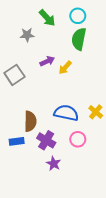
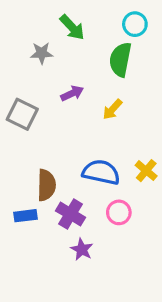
cyan circle: (78, 16) -> (135, 24), moved
yellow arrow: (65, 68) -> (112, 109), moved
gray square: (14, 75) -> (22, 114), turned -30

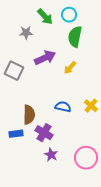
cyan circle: (135, 24) -> (69, 15), moved
purple arrow: (72, 93) -> (45, 58), size x1.5
blue semicircle: (101, 172) -> (63, 107), size x0.7
pink circle: (119, 212) -> (86, 158), moved, size x1.5

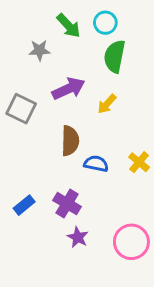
brown semicircle: (29, 115) -> (70, 141), moved
blue rectangle: (16, 134) -> (24, 205), turned -32

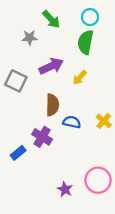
cyan circle: (105, 23) -> (90, 17), moved
purple cross: (67, 204) -> (42, 137), moved
purple star: (78, 237) -> (65, 189), moved

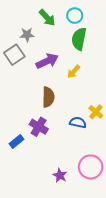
cyan circle: (90, 17) -> (75, 16), moved
gray square: (16, 81) -> (14, 55), moved, turned 30
blue semicircle: (72, 122) -> (78, 122), moved

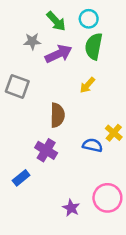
gray square: (14, 55) -> (17, 86), moved, turned -36
purple arrow: (47, 61) -> (59, 54), moved
blue rectangle: (16, 142) -> (21, 178), moved

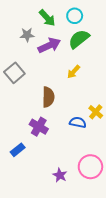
green semicircle: (94, 46) -> (79, 39), turned 40
gray square: (17, 86) -> (14, 73), turned 30

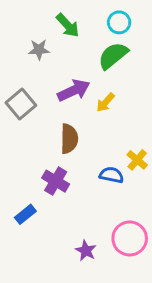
cyan circle: (75, 16) -> (119, 22), moved
purple arrow: (49, 45) -> (74, 90), moved

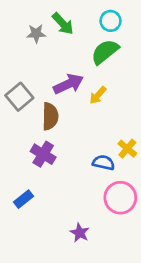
gray star: (39, 50) -> (36, 34), moved
brown semicircle: (69, 139) -> (50, 116), moved
purple cross: (56, 181) -> (43, 154), moved
pink circle: (130, 238) -> (120, 198), moved

